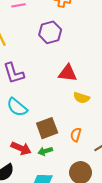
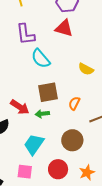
red triangle: (68, 73) -> (64, 28), moved
cyan semicircle: (17, 107) -> (41, 59), moved

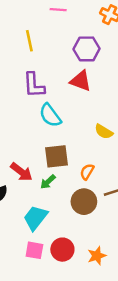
green arrow: (42, 114) -> (48, 182), turned -40
brown circle: (72, 140) -> (84, 202), moved
pink square: (25, 172) -> (34, 250), moved

